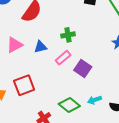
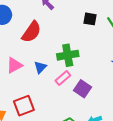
green cross: (68, 35) -> (68, 55), size x1.5
blue triangle: (40, 47) -> (40, 67), turned -32

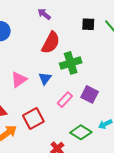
red semicircle: (31, 32) -> (51, 43), moved
pink rectangle: (63, 78) -> (65, 100), moved

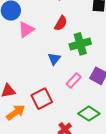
red semicircle: (51, 43) -> (61, 23), size x0.7
pink triangle: (19, 80) -> (26, 30), moved

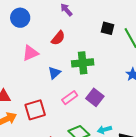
red semicircle: (61, 23) -> (58, 38), moved
pink triangle: (26, 30) -> (30, 53), moved

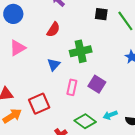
pink triangle: (30, 53) -> (18, 48), moved
pink rectangle: (70, 98) -> (72, 87), turned -35

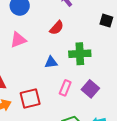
blue triangle: (54, 65) -> (51, 62), turned 32

